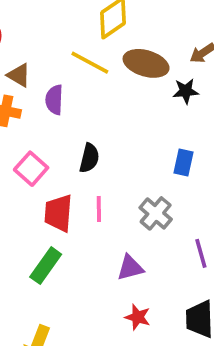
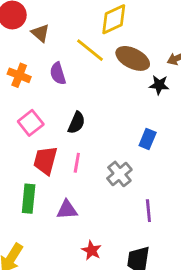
brown triangle: (19, 75) -> (40, 33), moved
purple semicircle: (54, 100) -> (58, 74), turned -30
green rectangle: (46, 266) -> (29, 199), turned -40
purple triangle: (130, 268) -> (67, 210), moved

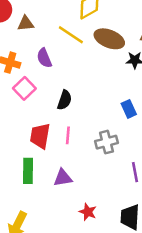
brown triangle: (40, 33) -> (26, 23), turned -42
pink square: (31, 123) -> (24, 88), moved
blue rectangle: (148, 139) -> (129, 109), turned -42
gray cross: (119, 174) -> (107, 142), turned 30

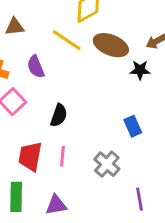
gray cross: (107, 142) -> (107, 164), turned -35

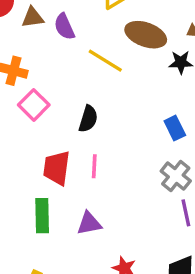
yellow line: (67, 40) -> (105, 61), moved
purple semicircle: (36, 67) -> (64, 27), moved
gray cross: (107, 164) -> (176, 176), moved

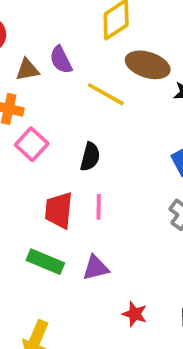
brown triangle: (33, 18) -> (27, 70), moved
green rectangle: (42, 216) -> (45, 262), turned -64

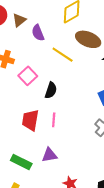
brown triangle: (27, 70) -> (19, 20), moved, turned -32
pink square: (32, 144) -> (28, 76), moved
green rectangle: (45, 262) -> (21, 162), moved

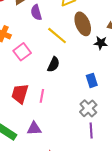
brown ellipse: (88, 39) -> (83, 24), turned 40
black semicircle: (51, 90) -> (54, 64), moved

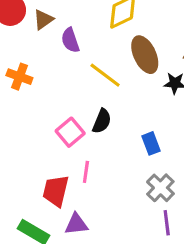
pink square: (22, 52) -> (70, 132), moved
blue rectangle: (92, 80) -> (151, 143), moved
red trapezoid: (20, 94) -> (56, 191), moved

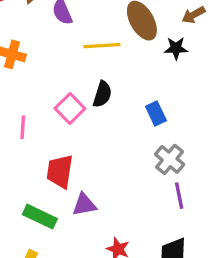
yellow line: (105, 75) -> (102, 46), turned -36
pink line: (86, 172) -> (23, 127), moved

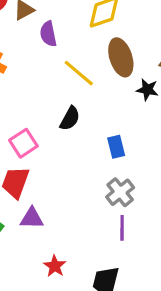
yellow line: (102, 46) -> (79, 73), turned 32
pink square: (70, 108) -> (23, 143), moved

